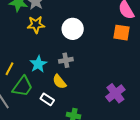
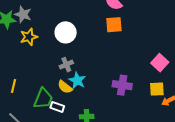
cyan star: (38, 64) -> (77, 80), moved
green trapezoid: (23, 86) -> (43, 99), moved
purple cross: (115, 93) -> (122, 85), turned -30

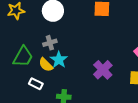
purple cross: (122, 85) -> (103, 70), turned 30
green trapezoid: (43, 99) -> (23, 57), moved

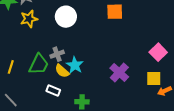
gray cross: (50, 43) -> (57, 54), moved

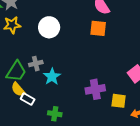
yellow semicircle: (62, 71) -> (18, 89), moved
purple cross: (119, 73) -> (95, 89), turned 30
yellow square: (154, 78) -> (119, 101), moved

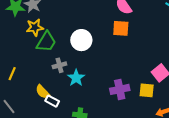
white circle: (49, 27) -> (81, 40), moved
green trapezoid: (16, 71) -> (46, 42), moved
yellow square: (119, 101) -> (147, 90), moved

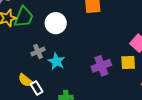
green trapezoid: (46, 42) -> (24, 17), moved
white rectangle: (52, 101) -> (37, 88), turned 40

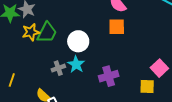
cyan star: (56, 61) -> (76, 64), moved
purple cross: (101, 66) -> (109, 76), moved

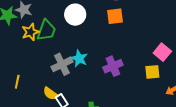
white circle: (78, 41) -> (75, 15), moved
gray cross: (58, 68) -> (62, 64), size x1.5

